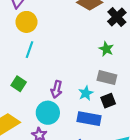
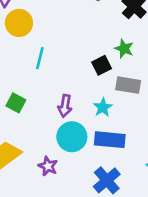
cyan line: (29, 50) -> (40, 58), moved
black square: (108, 101) -> (102, 65), moved
cyan circle: (48, 113) -> (72, 137), moved

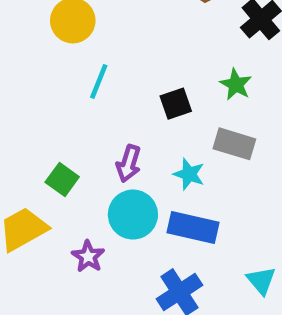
black square: (102, 65) -> (176, 104), moved
green square: (16, 103) -> (62, 180), moved
cyan star: (103, 107) -> (189, 174), turned -30

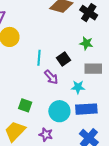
cyan line: (99, 81) -> (39, 58), moved
purple arrow: (129, 164) -> (51, 77), moved, turned -42

